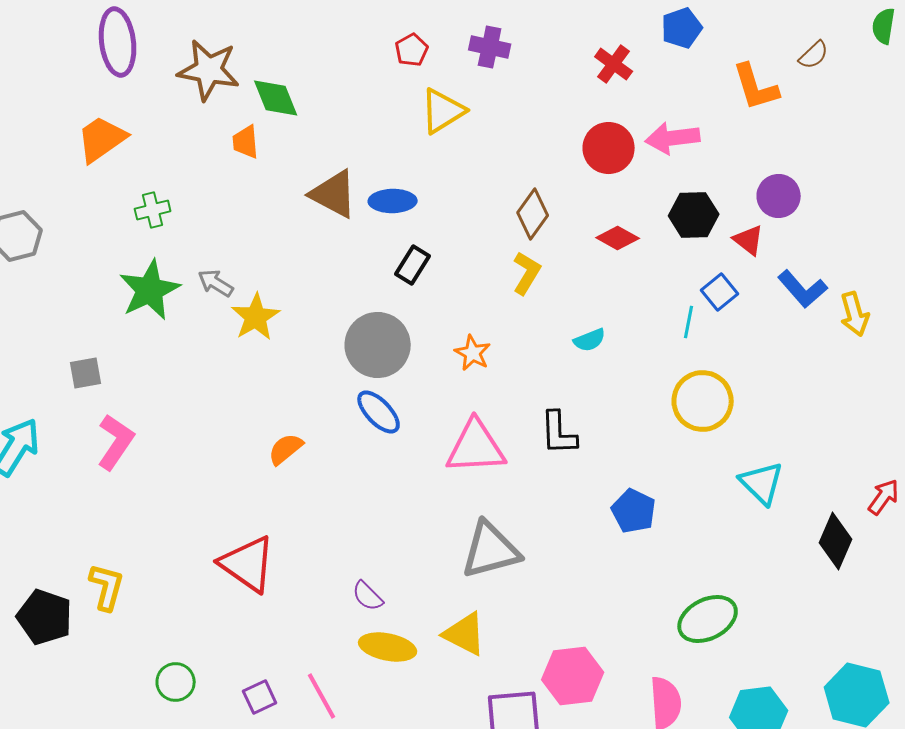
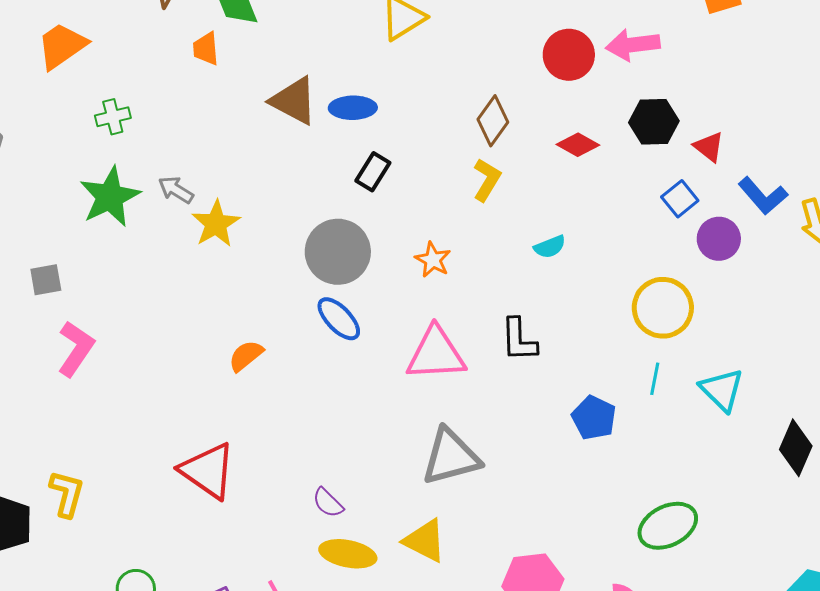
purple circle: (779, 196) -> (719, 239), moved
cyan line: (689, 322) -> (655, 379), moved

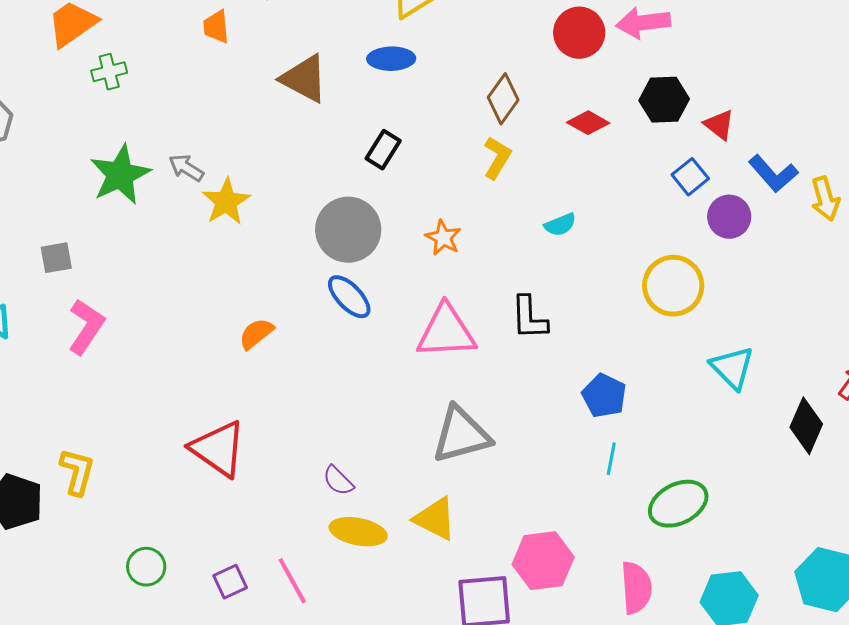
blue ellipse: (353, 108) -> (391, 59), moved
green cross: (113, 117) -> (109, 72), moved
cyan line: (655, 379) -> (611, 459), moved

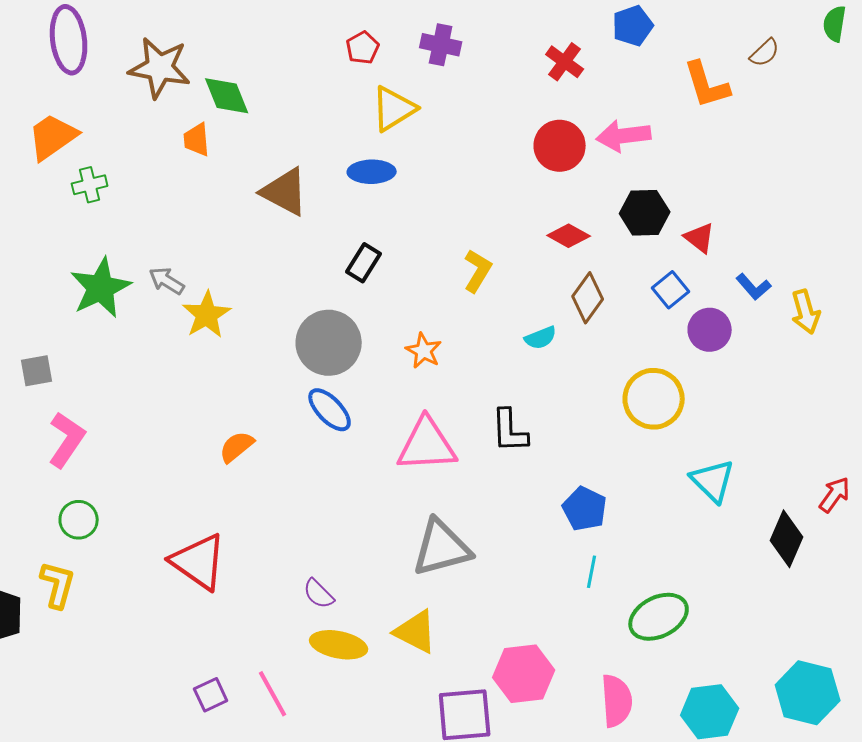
brown diamond: (503, 99) -> (588, 298), moved
blue L-shape: (773, 174) -> (754, 287), size x0.7
green circle: (146, 567) -> (79, 520), moved

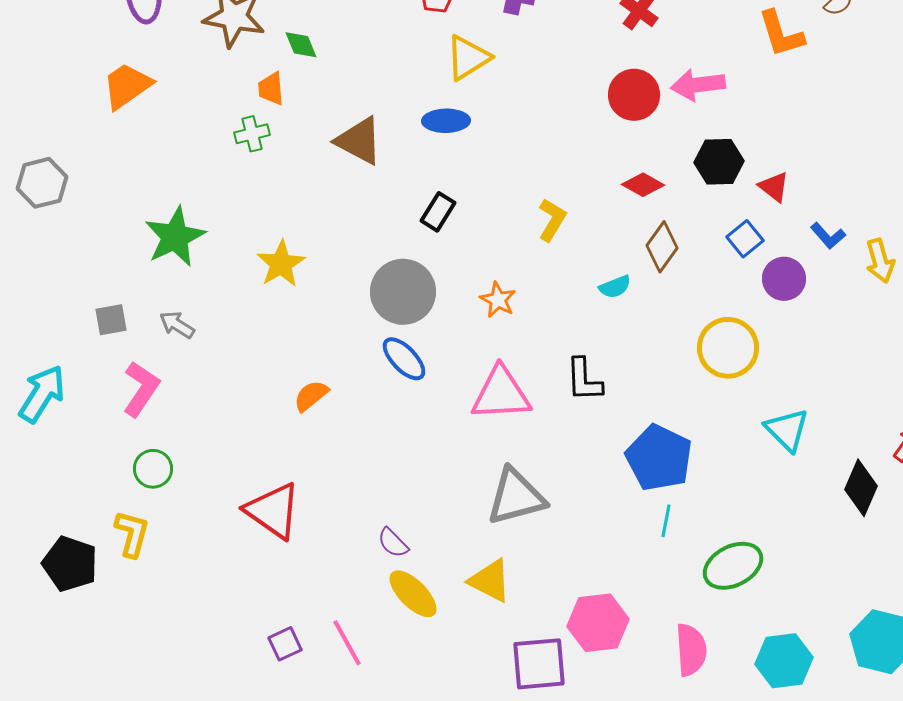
green diamond: (227, 96) -> (301, 45), size x0.7
green cross: (90, 185) -> (252, 134), moved
gray arrow: (167, 281) -> (177, 325), moved
blue pentagon: (585, 509) -> (659, 458), size x1.5
yellow ellipse: (339, 645) -> (413, 594), turned 34

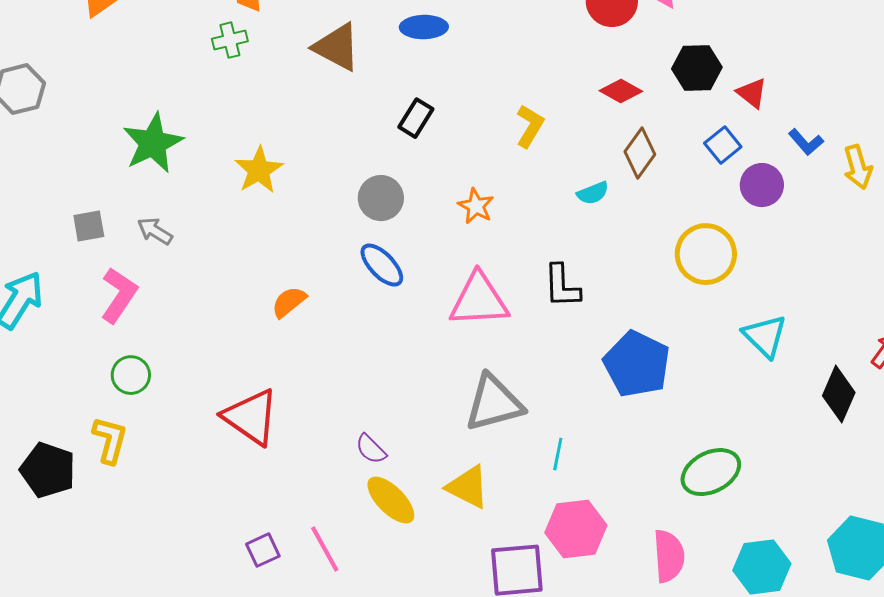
gray circle: (403, 292) -> (381, 198), size x0.7
cyan line: (666, 521) -> (558, 454), moved

